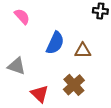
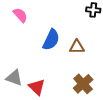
gray triangle: (17, 66) -> (14, 78), moved
brown cross: (74, 85) -> (83, 84), moved

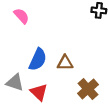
blue semicircle: (51, 40) -> (38, 60), moved
brown triangle: (77, 47) -> (65, 63), moved

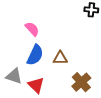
pink semicircle: (21, 16) -> (32, 29), moved

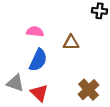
pink semicircle: (32, 29) -> (35, 32), turned -42
brown triangle: (60, 58) -> (71, 43), moved

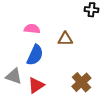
red triangle: (39, 93) -> (36, 85), turned 42

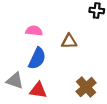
red triangle: (36, 85) -> (38, 90), turned 42

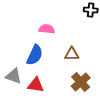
pink semicircle: (34, 31) -> (47, 29), moved
brown triangle: (69, 41) -> (72, 54), moved

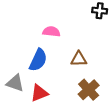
red triangle: (36, 85) -> (39, 93), turned -30

